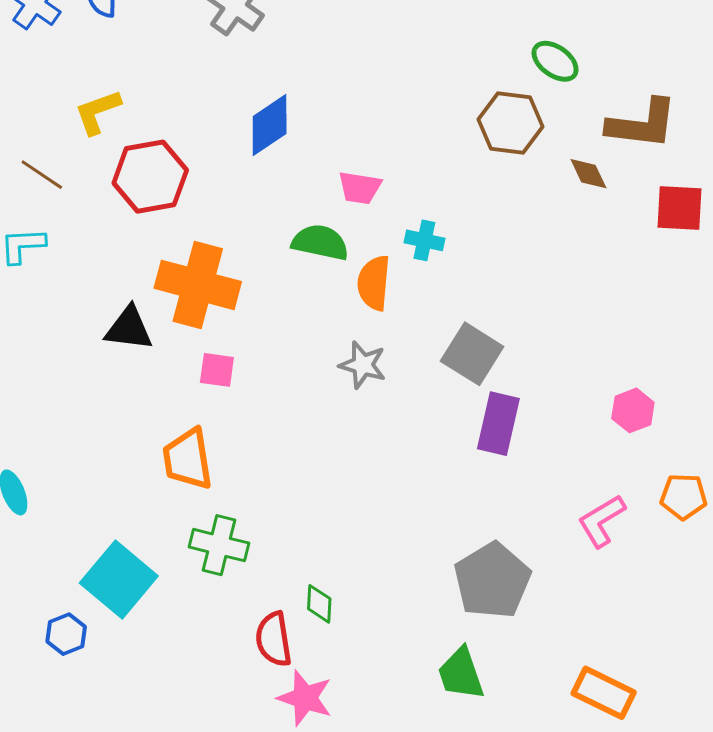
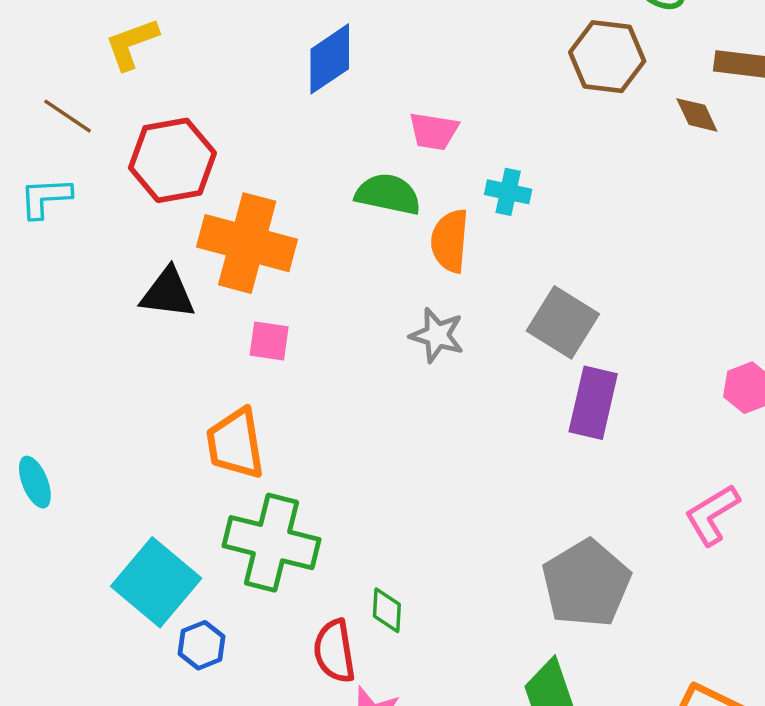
red hexagon: (150, 177) -> (172, 160), moved
green cross: (219, 545) -> (272, 543), size x1.4
blue hexagon: (66, 634) -> (202, 645), moved

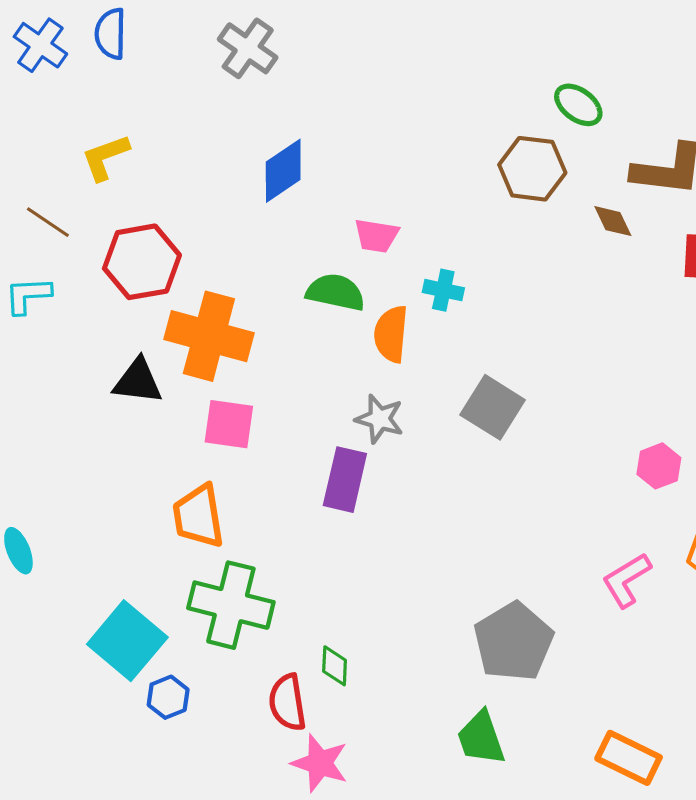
pink square: (269, 341) -> (229, 424), size x1.4
purple rectangle: (593, 403) -> (345, 480), moved

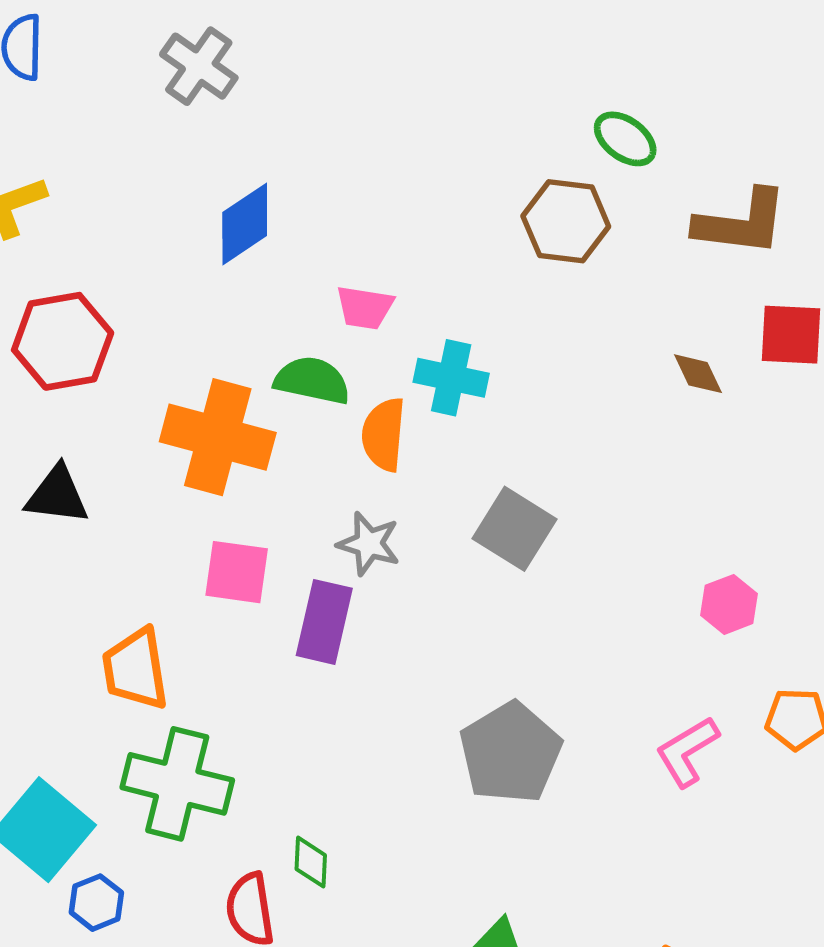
brown diamond: (613, 221) -> (698, 374), moved
cyan cross: (443, 290) -> (451, 378), size x1.4
orange cross: (209, 336) -> (218, 437), moved
pink square: (229, 424) -> (237, 572), moved
gray pentagon: (513, 642) -> (510, 753), moved

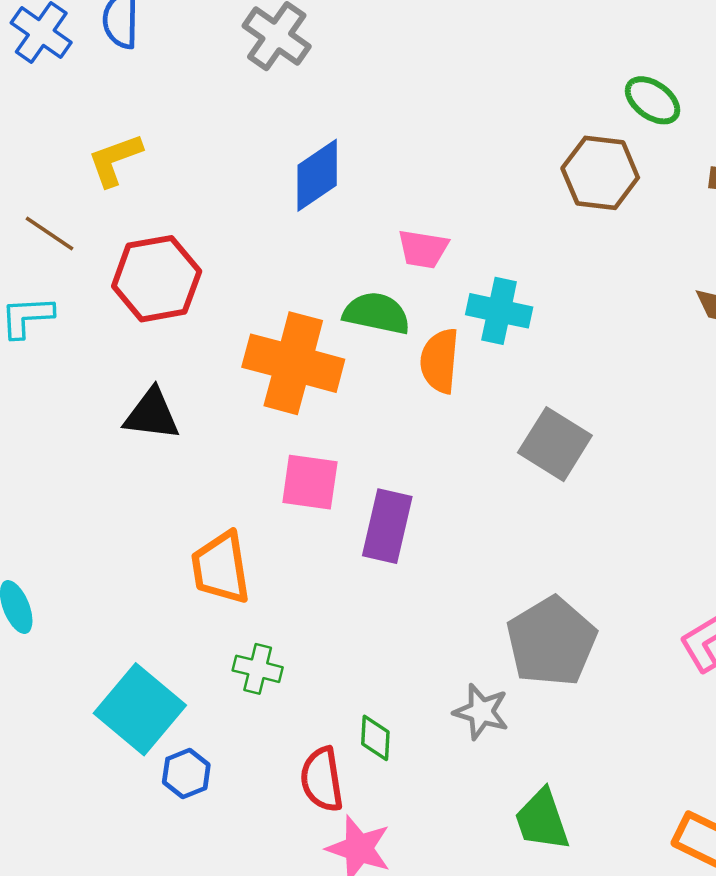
gray star: (369, 544) -> (481, 712), moved
green cross: (177, 784) -> (258, 669), size x0.5

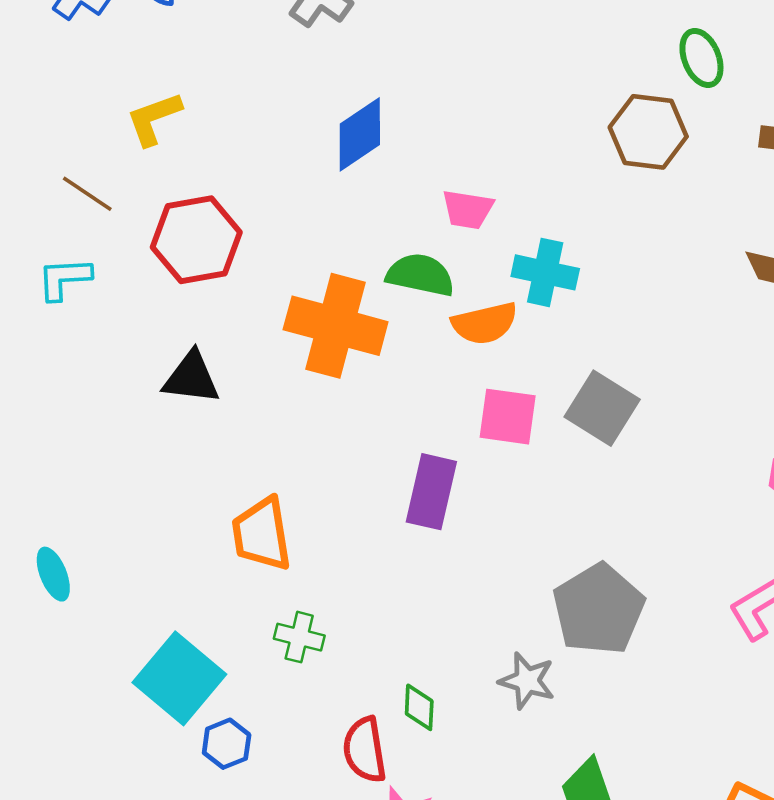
green ellipse: (653, 100) -> (701, 58), turned 32
orange semicircle: (440, 361) -> (485, 323), turned -108
pink square: (310, 482) -> (508, 417), moved

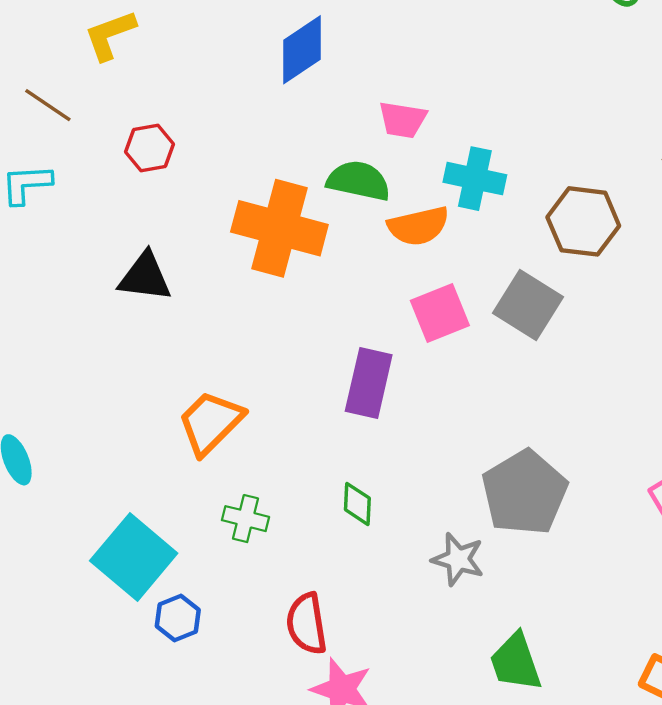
brown hexagon: (648, 132) -> (583, 221), moved
red hexagon: (196, 240) -> (150, 148), size x0.6
pink square: (508, 417) -> (440, 313), turned -30
orange trapezoid: (262, 534) -> (211, 423), turned 54
green diamond: (419, 707) -> (357, 504), moved

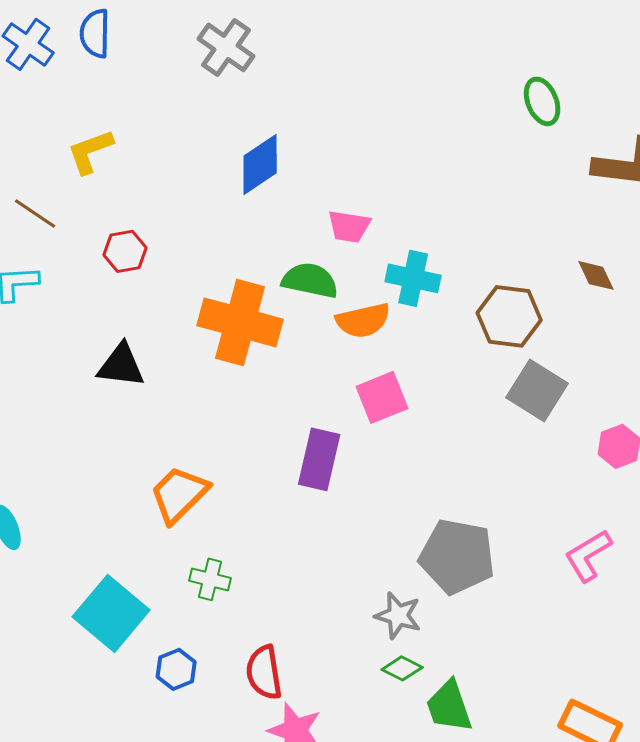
gray square: (528, 305) -> (537, 390), moved
gray pentagon: (525, 493) -> (457, 556), turned -30
green diamond: (357, 504) -> (402, 668), moved, turned -66
blue hexagon: (178, 618) -> (176, 669), moved

